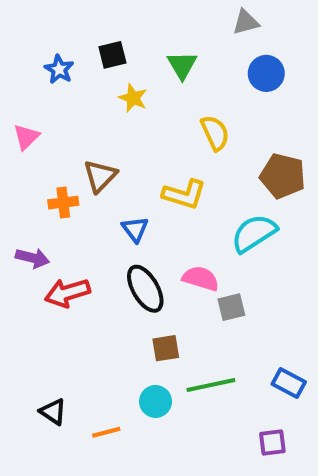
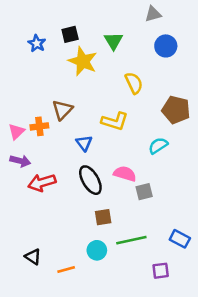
yellow star: (133, 98) -> (83, 61), size x1.6
pink triangle: (26, 137) -> (16, 132), moved
cyan semicircle: (254, 233) -> (158, 146), size x0.7
purple square: (272, 442) -> (161, 271), moved

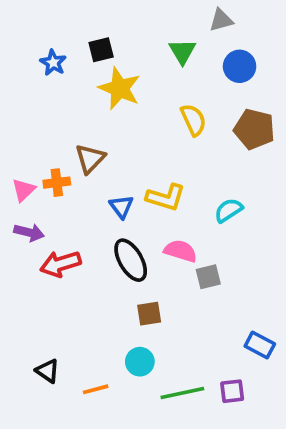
green triangle: (113, 41) -> (182, 52), moved
brown pentagon: (176, 110) -> (254, 129), moved
yellow L-shape: (115, 121) -> (166, 197), moved
green line: (131, 240) -> (182, 393), moved

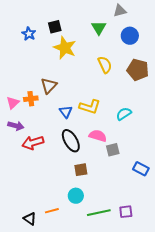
blue rectangle: (260, 345) -> (141, 169), moved
black triangle: (48, 371) -> (30, 219), moved

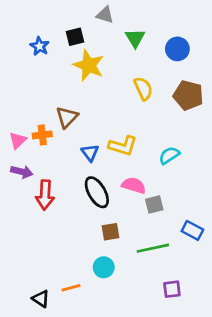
gray triangle: (120, 11) -> (105, 15), moved, turned 32
red arrow: (33, 143) -> (45, 195), turned -70
green line: (99, 213) -> (153, 248), moved

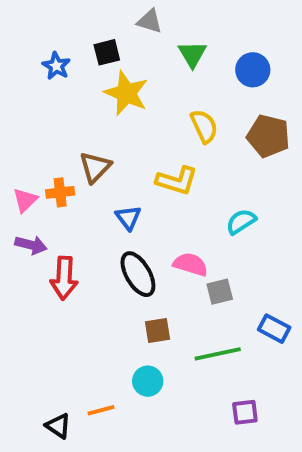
yellow L-shape: (123, 146) -> (177, 181), moved

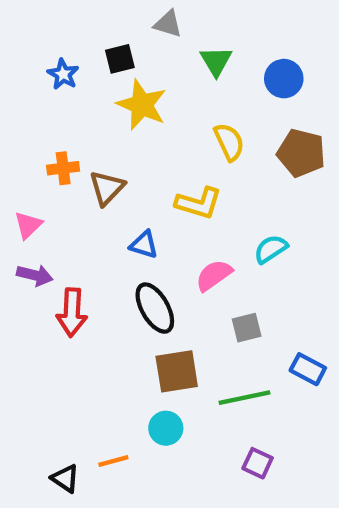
orange cross: (60, 192) -> (63, 168), moved
blue triangle: (128, 218) -> (144, 245), turned -36
pink semicircle: (190, 264) -> (214, 275), moved, turned -52
brown square: (157, 331) -> (177, 371), size x1.5
purple square: (245, 412) -> (258, 463), moved, turned 32

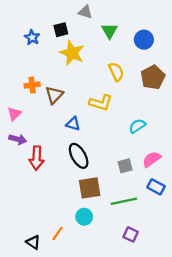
brown pentagon: (301, 153) -> (153, 77), turned 30
pink semicircle: (214, 275) -> (152, 159), moved
orange line: (113, 461) -> (58, 233), turned -40

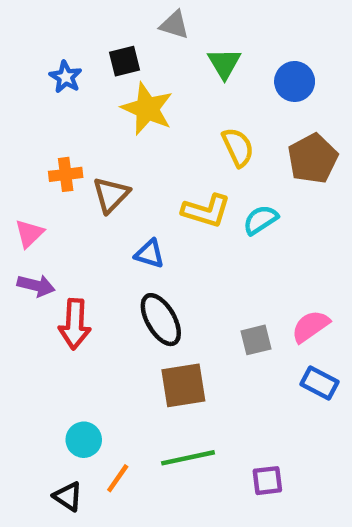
cyan semicircle: (137, 126) -> (261, 220), moved
green line: (124, 201) -> (188, 458), moved
cyan circle: (84, 217) -> (84, 440), moved
purple square: (131, 234) -> (267, 481), turned -32

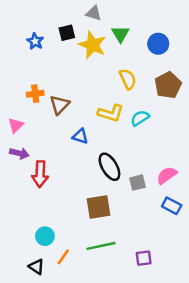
yellow star: (147, 109) -> (92, 45), moved
black ellipse: (161, 320) -> (109, 167), moved

